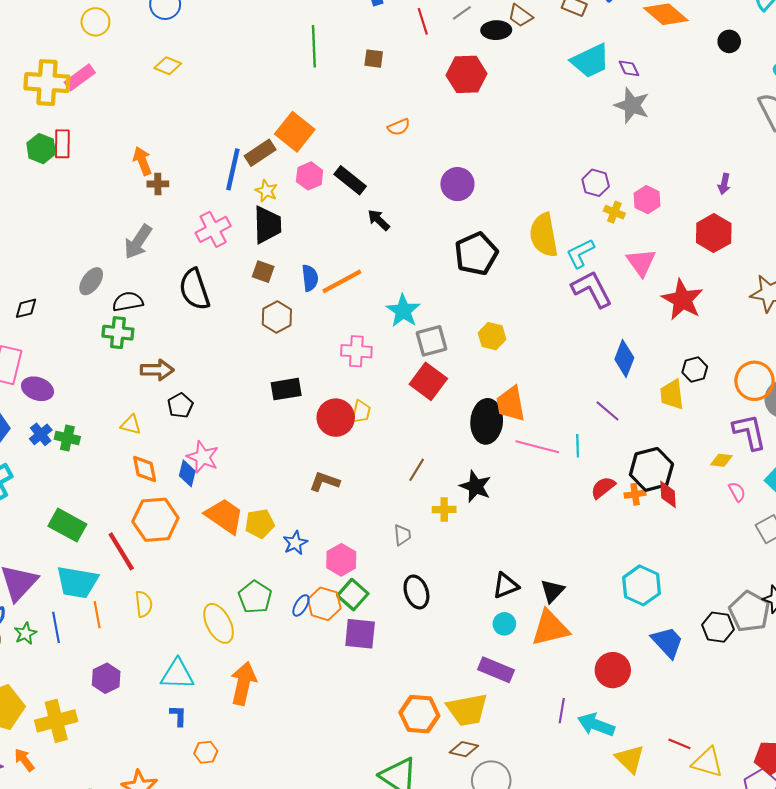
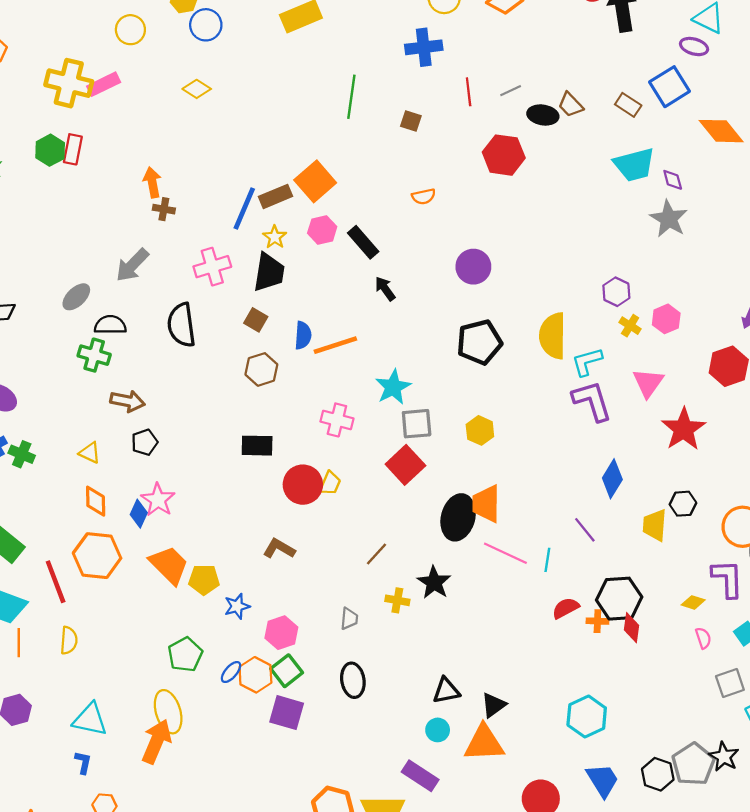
yellow ellipse: (219, 623) -> (168, 712), moved

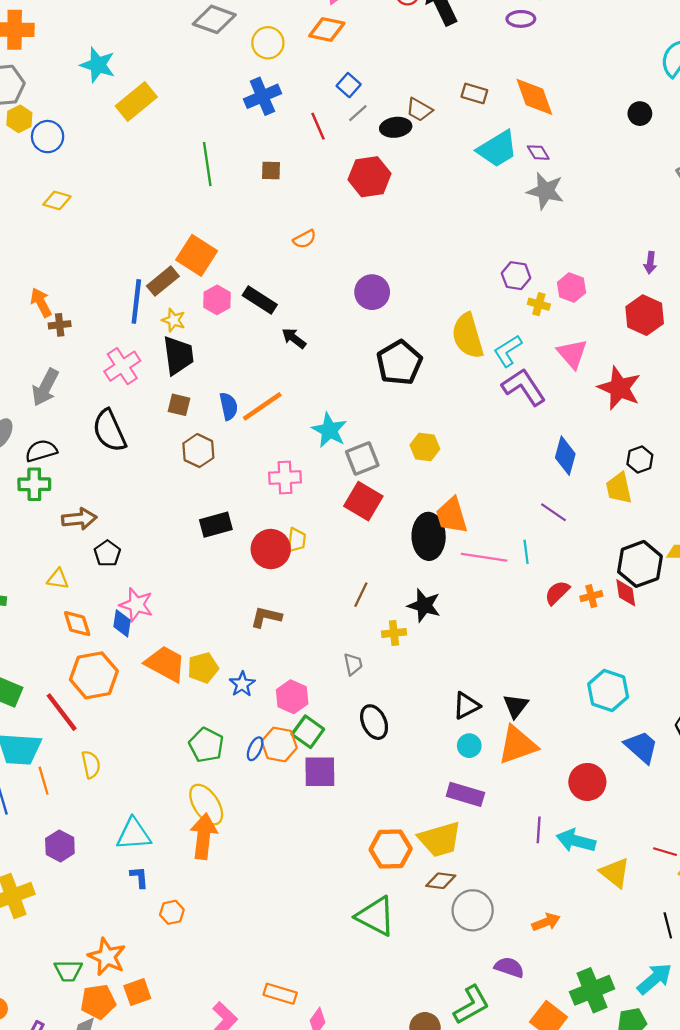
blue square: (669, 87) -> (349, 85), moved, size x0.6
orange diamond: (721, 131) -> (534, 97), moved, turned 36
black hexagon: (619, 599) -> (640, 564), moved

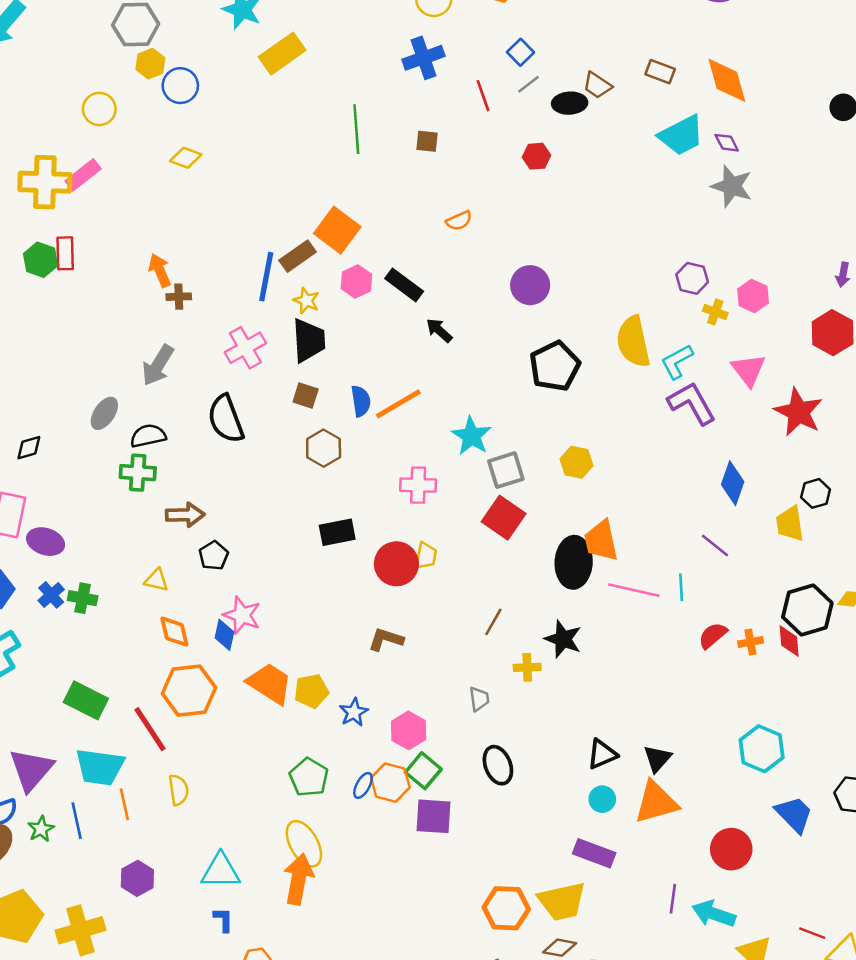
red hexagon: (370, 177) -> (536, 156), size x0.6

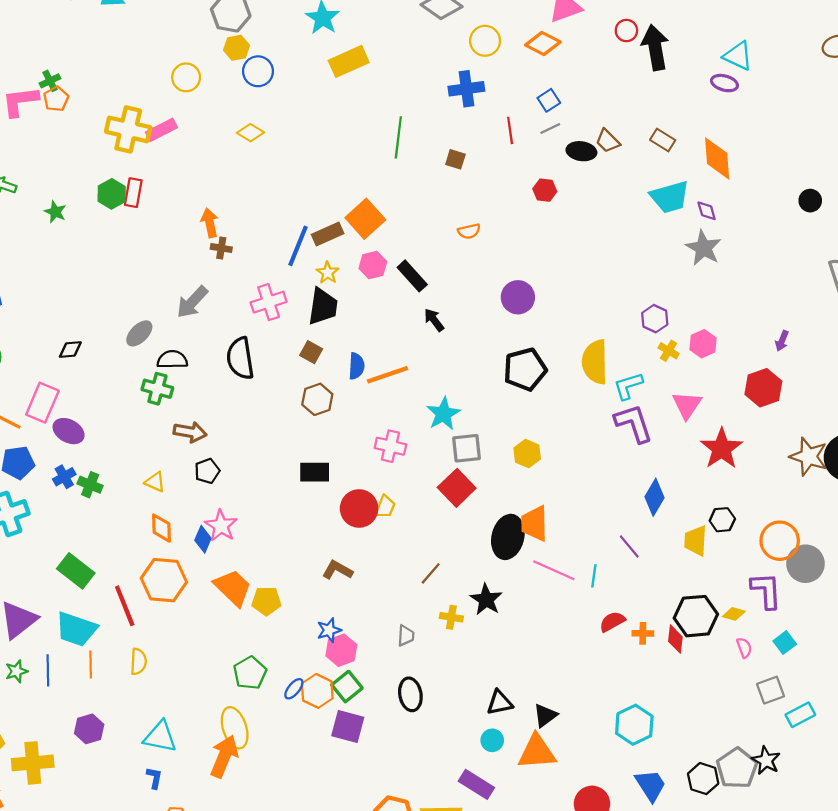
blue star: (354, 712) -> (329, 630), moved

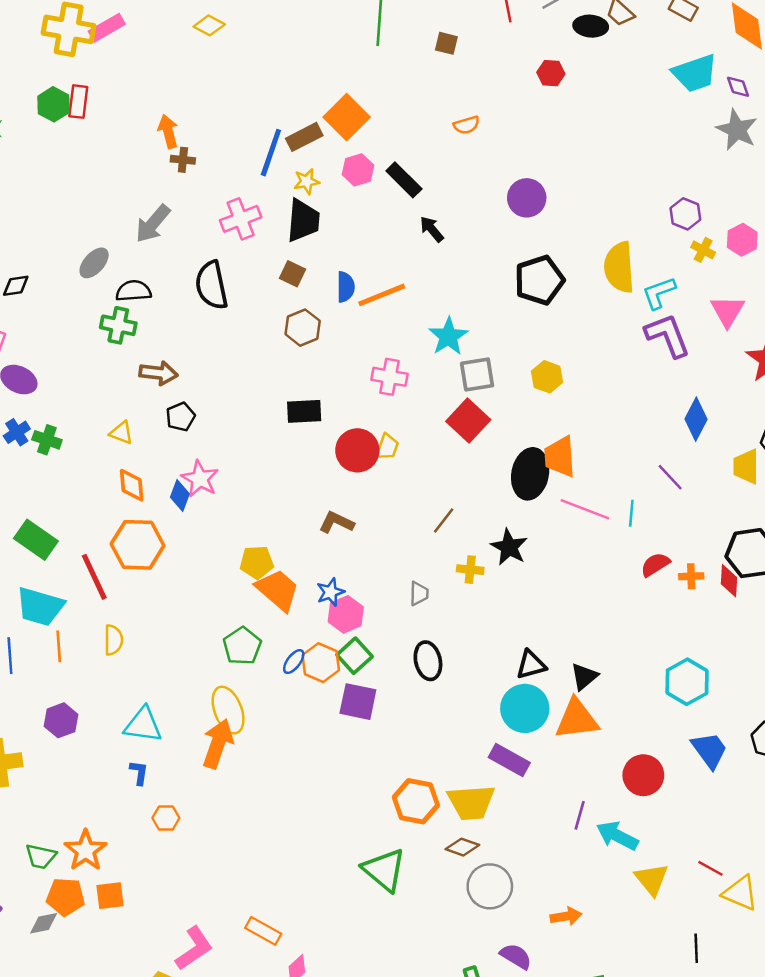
yellow star: (328, 273) -> (307, 181), turned 30
orange trapezoid: (233, 588) -> (278, 590), moved
cyan circle: (492, 740) -> (525, 708), size x1.8

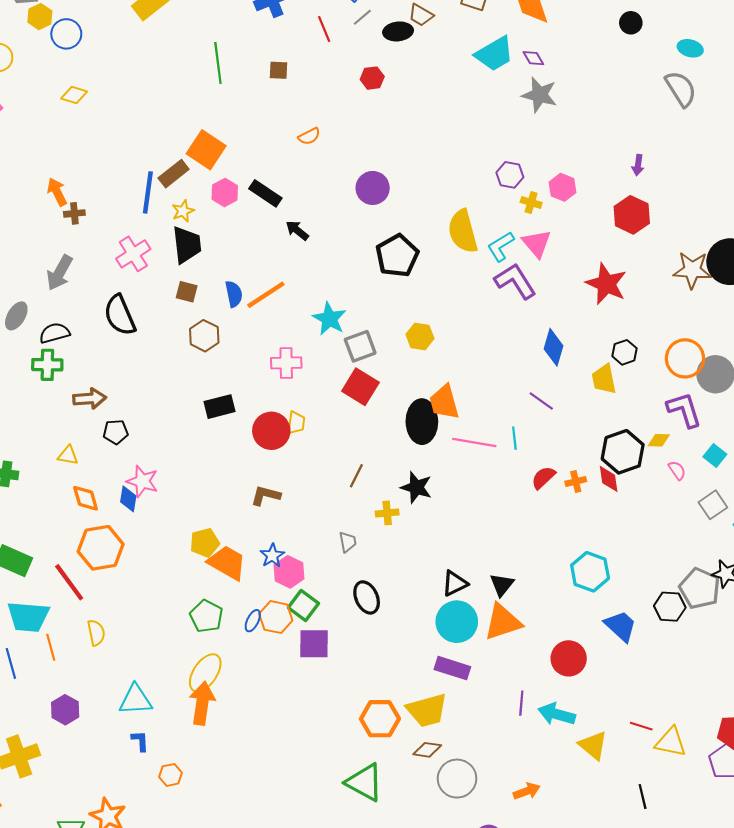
pink triangle: (727, 311) -> (537, 243), moved
black pentagon: (181, 417) -> (116, 432), turned 30
yellow ellipse: (228, 710) -> (205, 673), turned 66

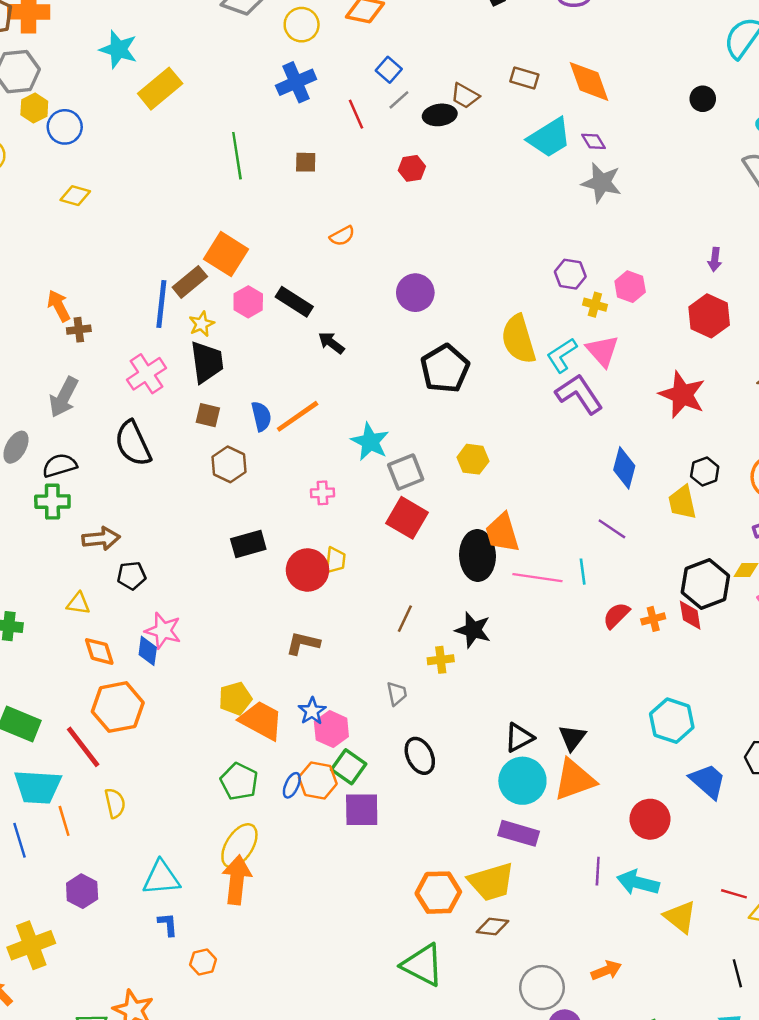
pink cross: (286, 363) -> (322, 493), size x0.7
gray circle: (457, 779) -> (542, 988), moved

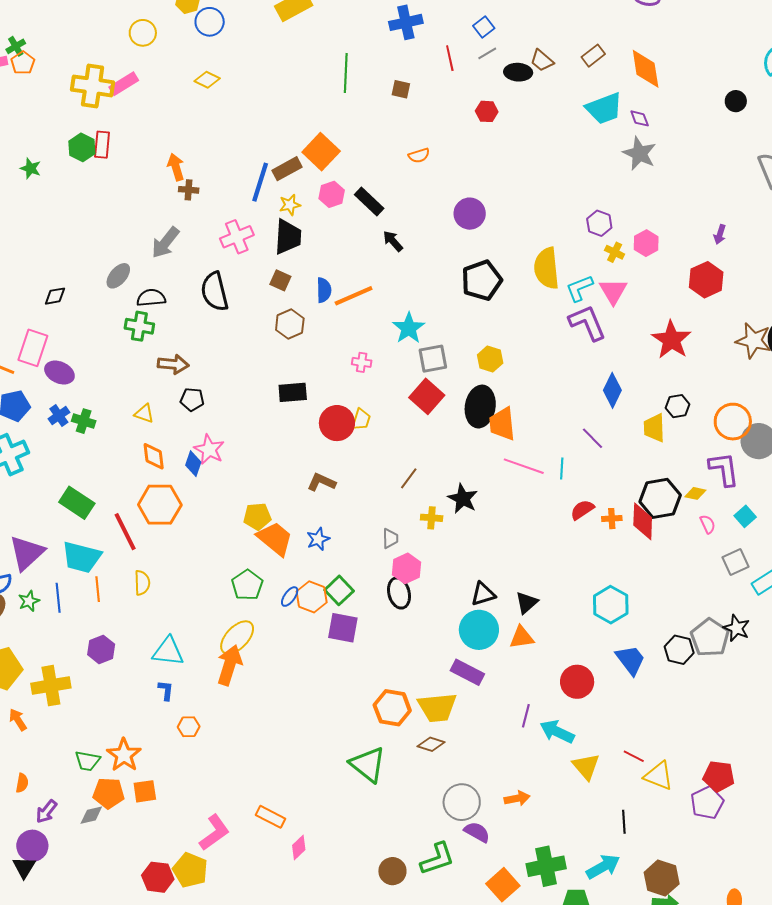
brown rectangle: (524, 78) -> (593, 56), turned -65
black ellipse: (477, 555) -> (480, 407), moved
red diamond: (690, 615) -> (643, 521), size x1.4
pink hexagon: (331, 729) -> (406, 568), moved
orange triangle: (574, 780) -> (522, 637), size x0.7

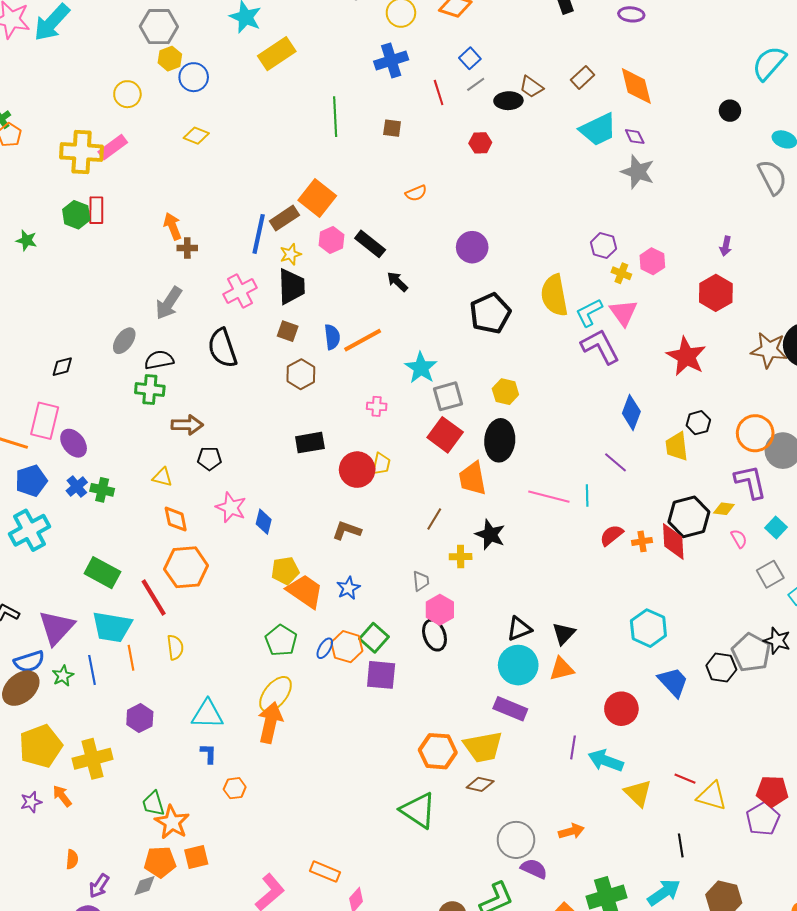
purple ellipse: (59, 373) -> (74, 443), turned 32
orange trapezoid: (502, 424) -> (473, 478), moved
blue diamond: (193, 464) -> (264, 522), moved
green trapezoid: (87, 761) -> (153, 804), moved, turned 68

